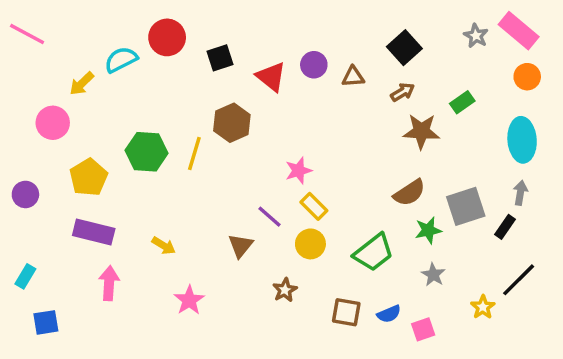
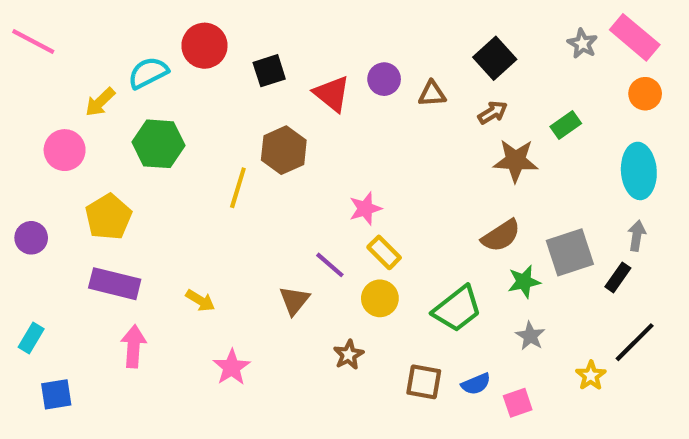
green hexagon: (147, 152) -> (159, 144), moved

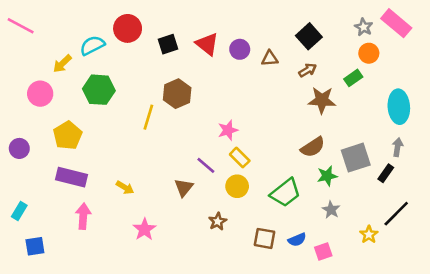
red triangle: (332, 94) -> (207, 44), moved
orange circle: (645, 94) -> (369, 53), moved

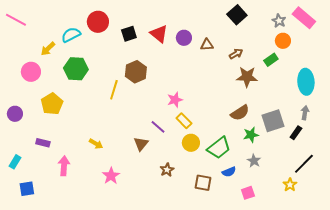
black square: (309, 36) -> (237, 15), moved
purple rectangle: (71, 177) -> (43, 143), moved, size x0.6
yellow circle: (237, 186) -> (191, 143), moved
yellow star: (369, 235) -> (290, 185), moved
blue semicircle: (297, 240) -> (229, 172), moved

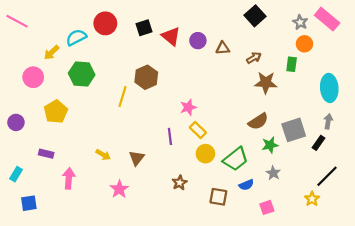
black square: (129, 34) -> (144, 28), moved
green rectangle: (271, 60) -> (292, 64), turned -48
purple line: (158, 127) -> (170, 136), turned 42
brown triangle: (141, 144) -> (137, 158), moved

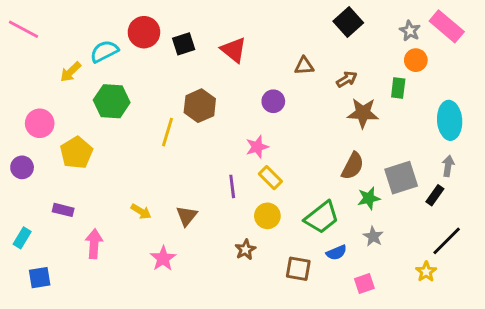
black square: (144, 28) -> (184, 44), moved
purple circle: (198, 41) -> (273, 101), moved
pink circle: (33, 77) -> (40, 123), moved
brown semicircle: (258, 121) -> (353, 166), turned -30
yellow circle: (205, 154) -> (267, 216), moved

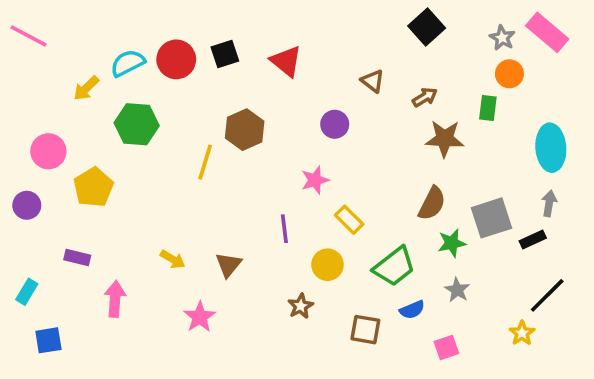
red circle: (144, 32) -> (176, 59), moved
brown triangle: (304, 66) -> (373, 81), turned 42
yellow rectangle: (270, 178) -> (349, 220), moved
black rectangle: (435, 195) -> (533, 239), turned 30

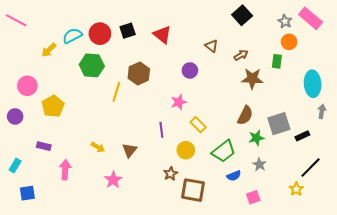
green hexagon: (137, 124) -> (92, 65), moved
gray arrow: (549, 203) -> (322, 111), moved
brown square: (365, 330) -> (193, 190), moved, size x1.4

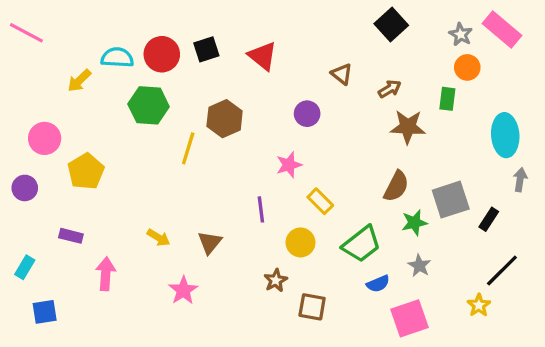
cyan semicircle: (72, 36) -> (117, 58), turned 30
black rectangle: (302, 136) -> (489, 219), turned -32
brown square: (193, 190) -> (312, 307), size x0.7
pink square: (253, 197) -> (409, 318), size x1.6

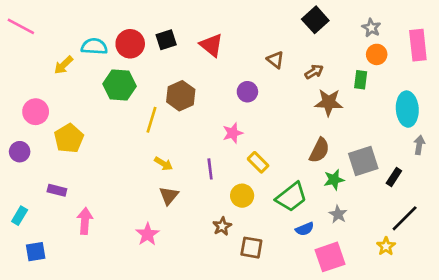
pink rectangle: (502, 29) -> (418, 45), moved, turned 44
yellow arrow: (158, 237) -> (163, 164), moved

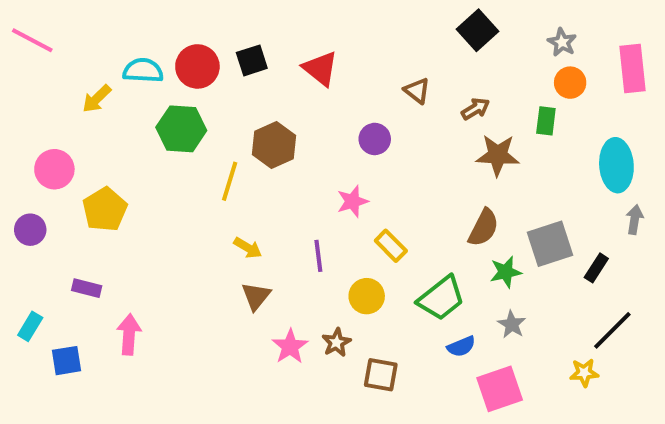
pink star: (147, 234) -> (290, 346), moved
yellow star: (386, 246) -> (584, 373), turned 30
blue square: (36, 252) -> (66, 361), moved

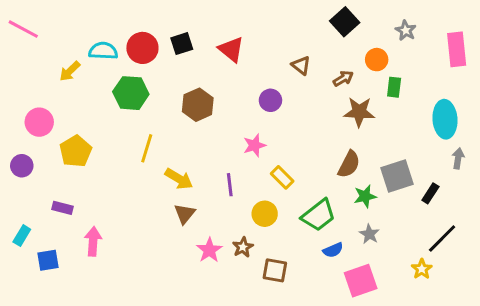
orange circle: (570, 83) -> (377, 60), moved
yellow line: (230, 181) -> (147, 148), moved
yellow arrow: (248, 248) -> (179, 179), size x1.4
yellow star: (584, 373) -> (422, 269), turned -30

